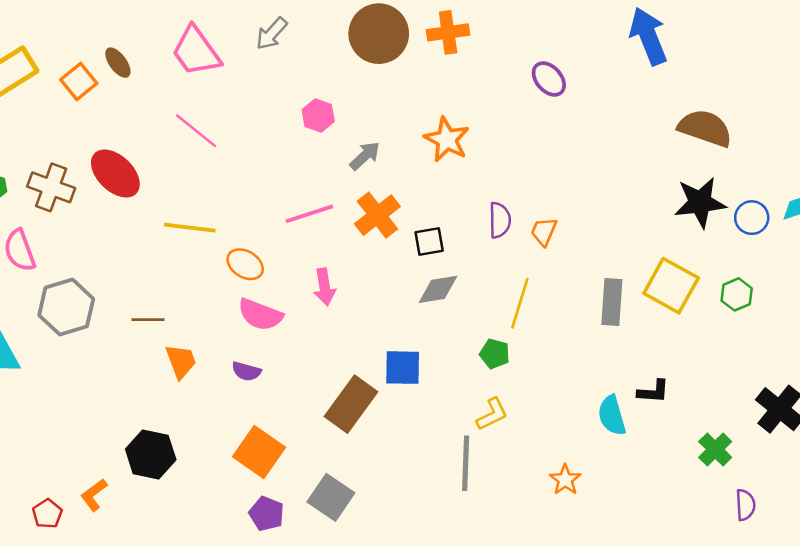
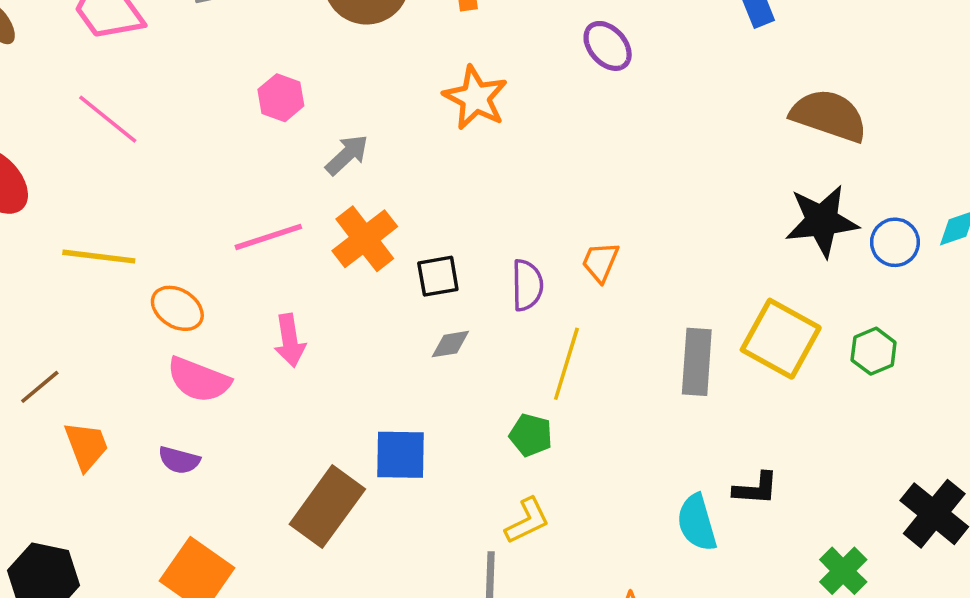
orange star: (447, 139) -> (475, 98), moved
purple semicircle: (500, 220) -> (527, 285), moved
gray diamond: (438, 289) -> (450, 344), size x0.7
brown line: (148, 320) -> (40, 387), turned -40

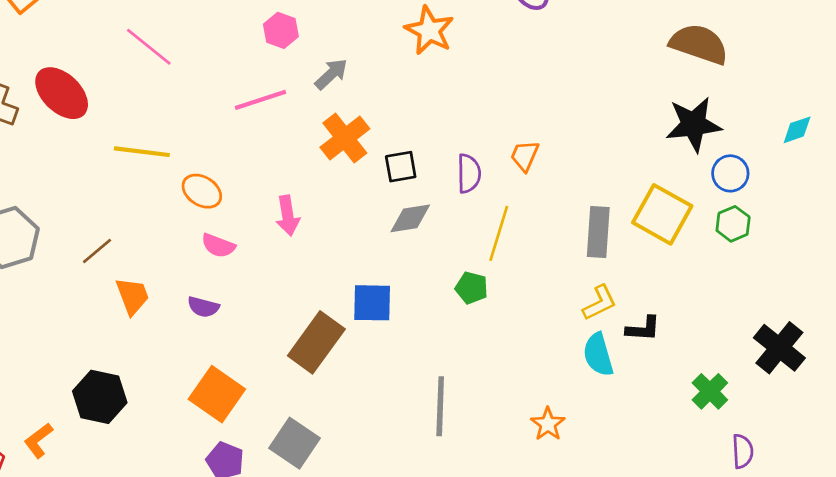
pink line: (268, 237) -> (260, 100), moved
blue circle: (895, 242) -> (730, 173), moved
gray diamond: (450, 344) -> (410, 218), size x1.4
pink semicircle: (199, 380) -> (218, 246), size x0.7
yellow L-shape: (527, 521) -> (600, 303), moved

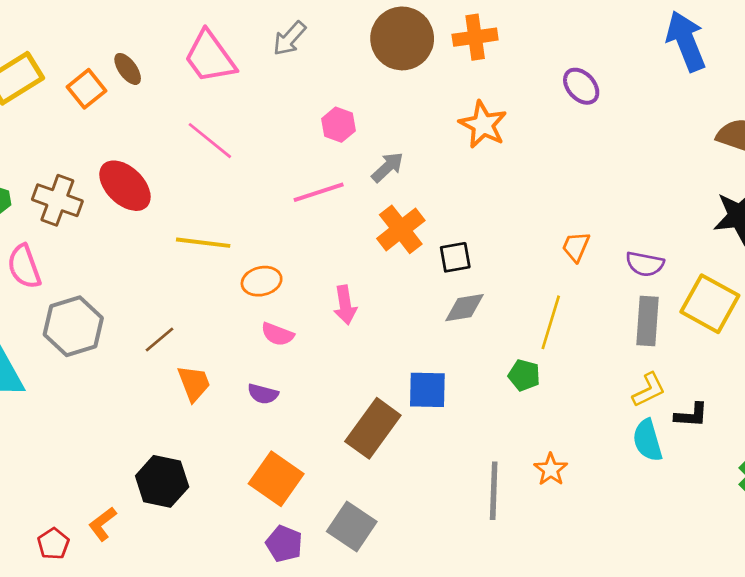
purple semicircle: (469, 173) -> (645, 264), moved, turned 102
orange ellipse: (202, 191) -> (262, 281), turned -45
orange star: (548, 424) -> (551, 469), moved

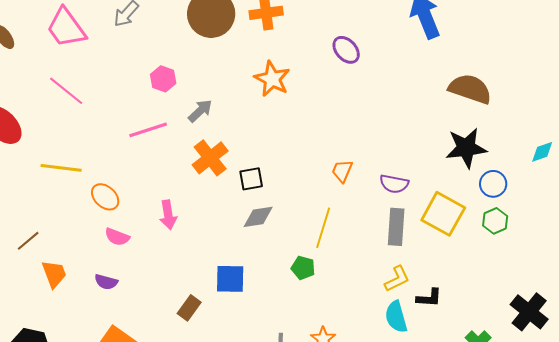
orange ellipse: (262, 281) -> (105, 197), turned 56
brown rectangle: (373, 428) -> (189, 308), size x0.6

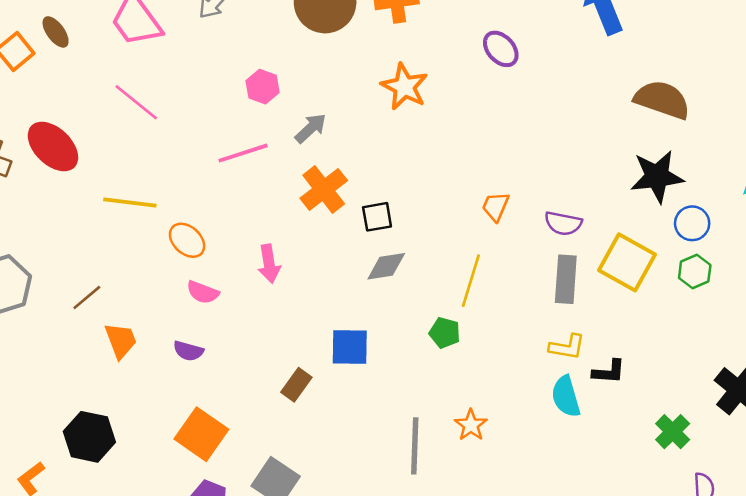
yellow L-shape: (397, 279) -> (567, 347), turned 36

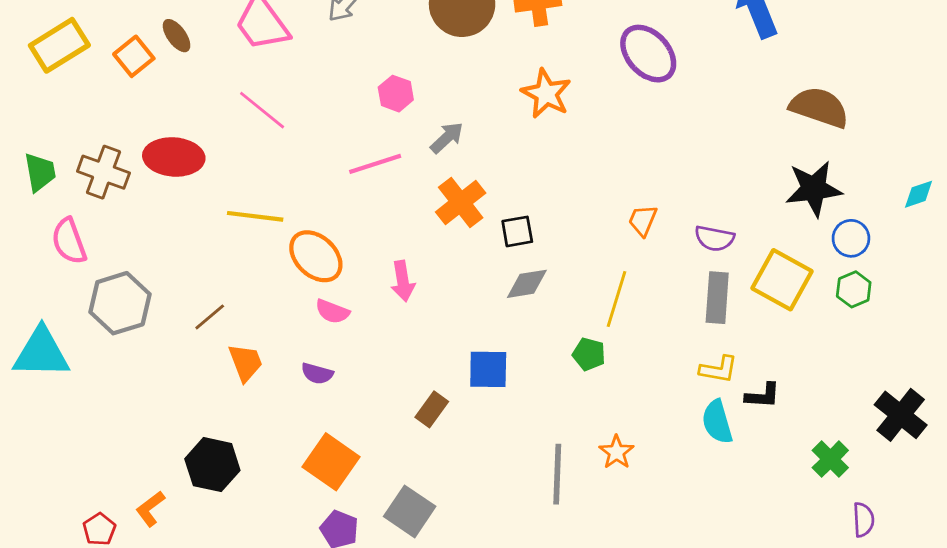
purple ellipse: (501, 49) -> (648, 54), size x1.5
red ellipse: (53, 147) -> (174, 157), turned -40
orange ellipse: (187, 240) -> (316, 256), size x1.4

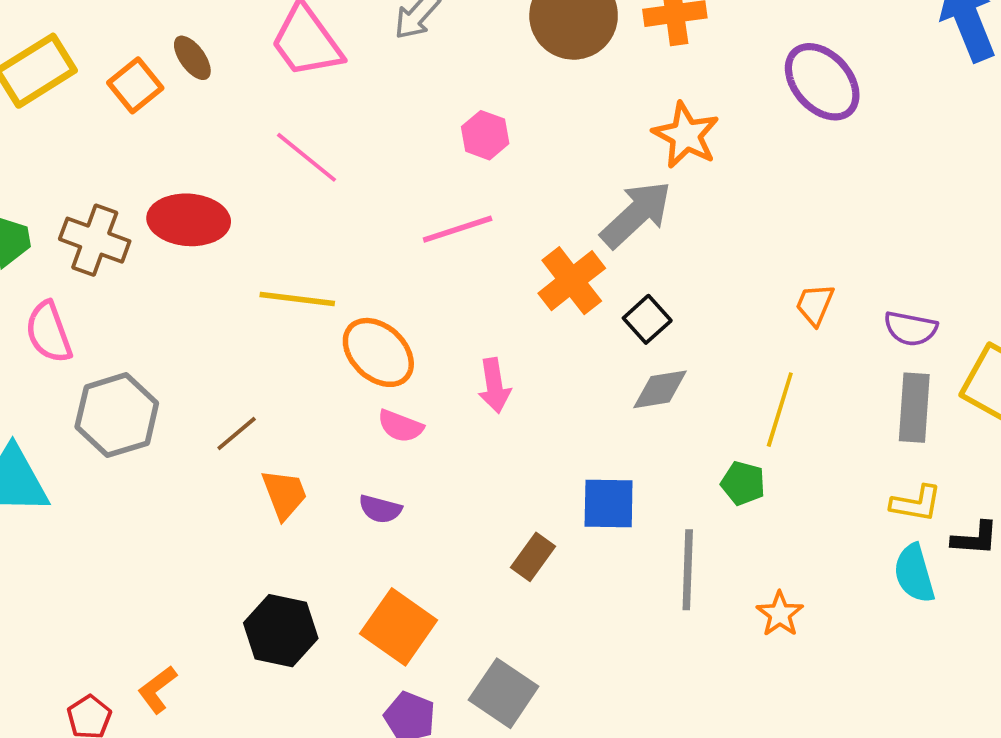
gray arrow: (447, 138) -> (636, 214), moved, size x1.6
black square: (517, 231) -> (647, 319), turned -32
black hexagon: (212, 465) -> (281, 631), moved
gray line: (557, 474) -> (688, 570), moved

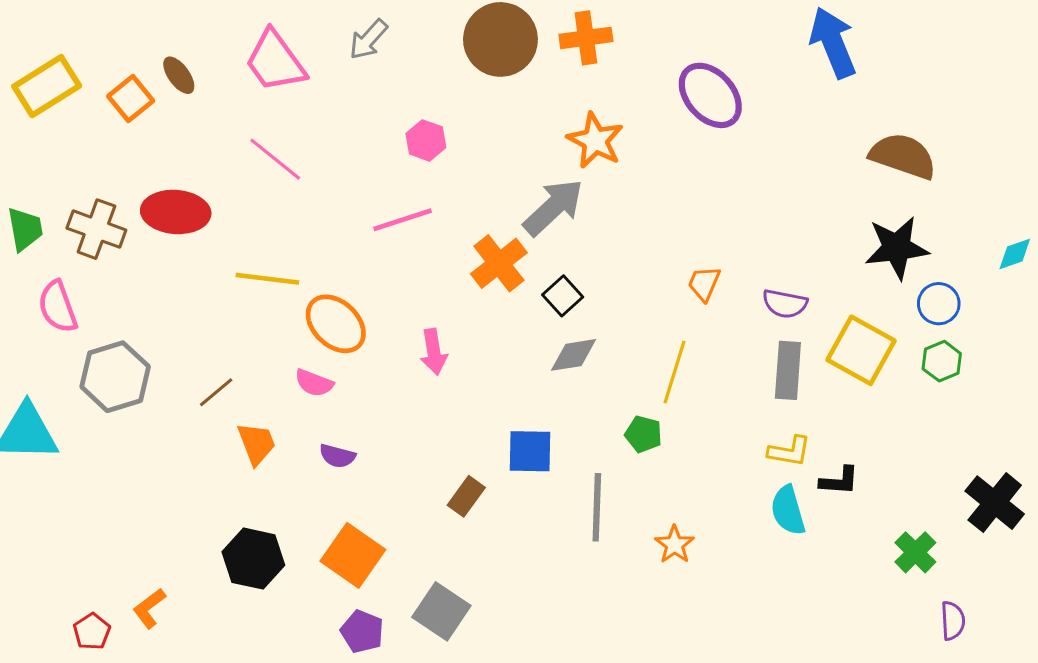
pink semicircle: (400, 426) -> (314, 383), moved

